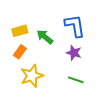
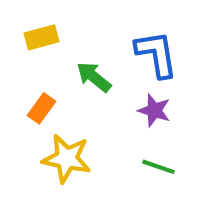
yellow rectangle: (20, 31) -> (42, 37), moved
yellow star: (32, 76) -> (67, 158), turned 30

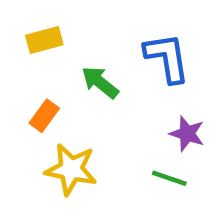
purple star: (154, 110) -> (187, 134), moved

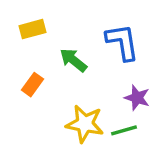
yellow star: (71, 169) -> (85, 124), moved
green line: (169, 178) -> (124, 130), turned -35

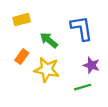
yellow star: (85, 124) -> (47, 70), moved

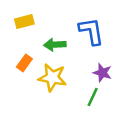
green arrow: (49, 40) -> (55, 45), turned -42
green line: (83, 87) -> (93, 97), turned -49

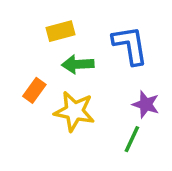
yellow rectangle: (24, 22) -> (60, 31), moved

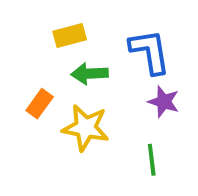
purple star: (146, 104) -> (164, 102), moved
green line: (132, 139) -> (152, 160), turned -32

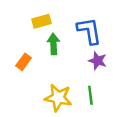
green arrow: (90, 74) -> (53, 44), turned 90
yellow star: (86, 128) -> (58, 98), moved

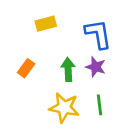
green arrow: (53, 44) -> (68, 69), moved
purple star: (98, 61) -> (96, 67), moved

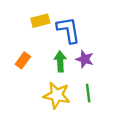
blue L-shape: (98, 34) -> (68, 30), moved

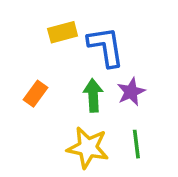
purple star: (85, 59) -> (131, 92), turned 30

